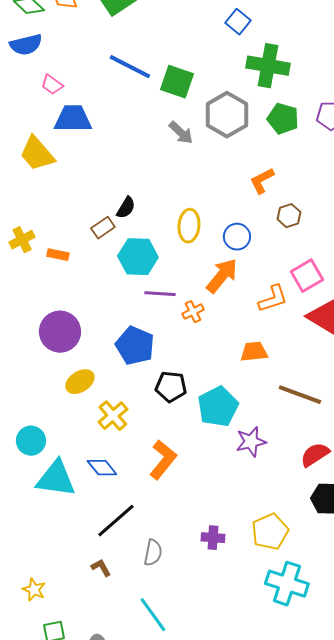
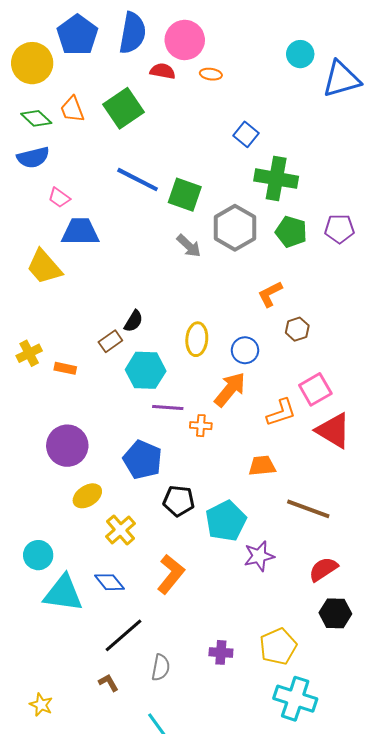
orange cross: (193, 312) -> (201, 426), turned 30

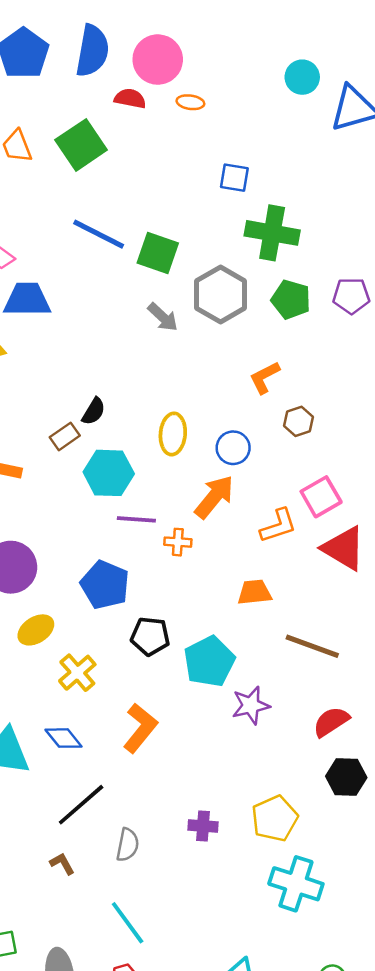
blue square: (246, 134) -> (234, 178), turned -30

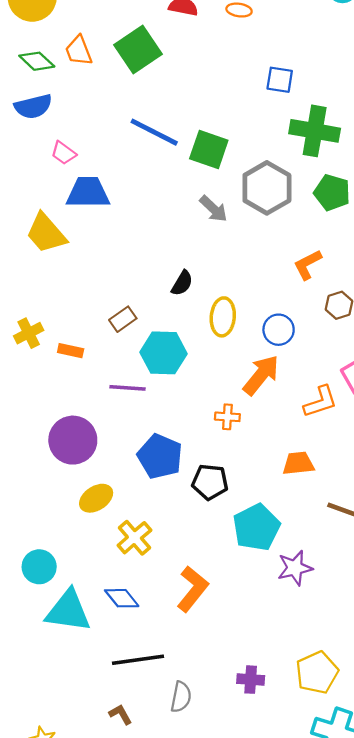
black semicircle: (94, 411) -> (182, 283), moved
purple line: (136, 519) -> (127, 388), moved
black pentagon: (150, 636) -> (210, 482), moved
black line: (81, 805) -> (138, 660), turned 33

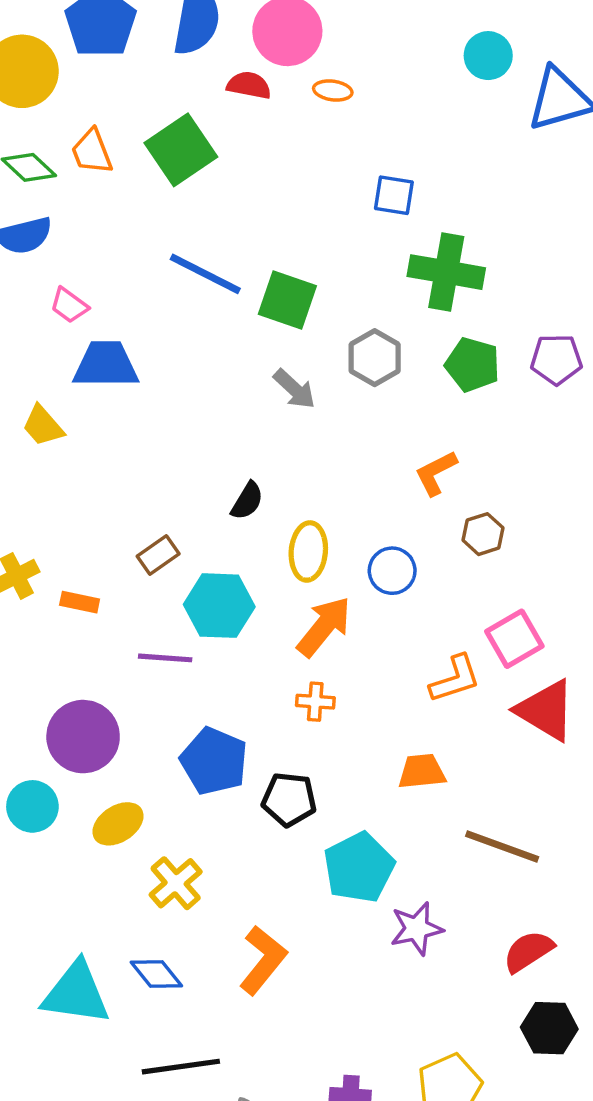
gray hexagon: (267, 188) -> (375, 358), size x0.7
yellow trapezoid: (46, 233) -> (43, 426), size x0.7
orange arrow: (261, 375) -> (324, 627), moved
cyan circle: (39, 567) -> (32, 806), moved

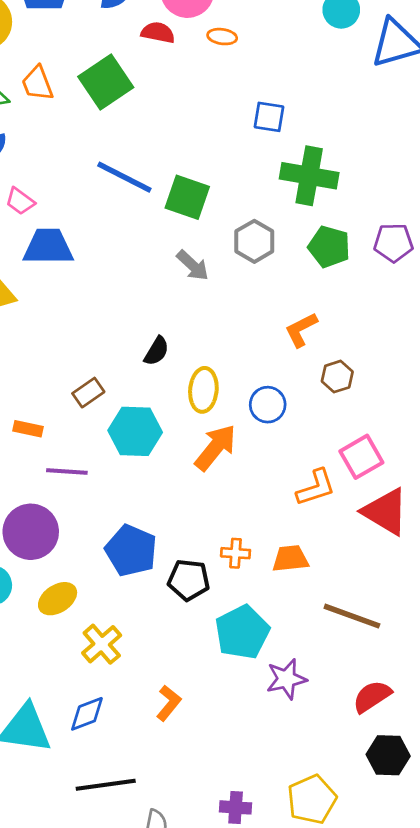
purple line: (165, 658) -> (67, 472), moved
orange cross: (315, 702) -> (236, 553), moved
orange L-shape: (263, 960) -> (169, 703), size x0.7
blue diamond: (156, 974) -> (87, 714), turned -72

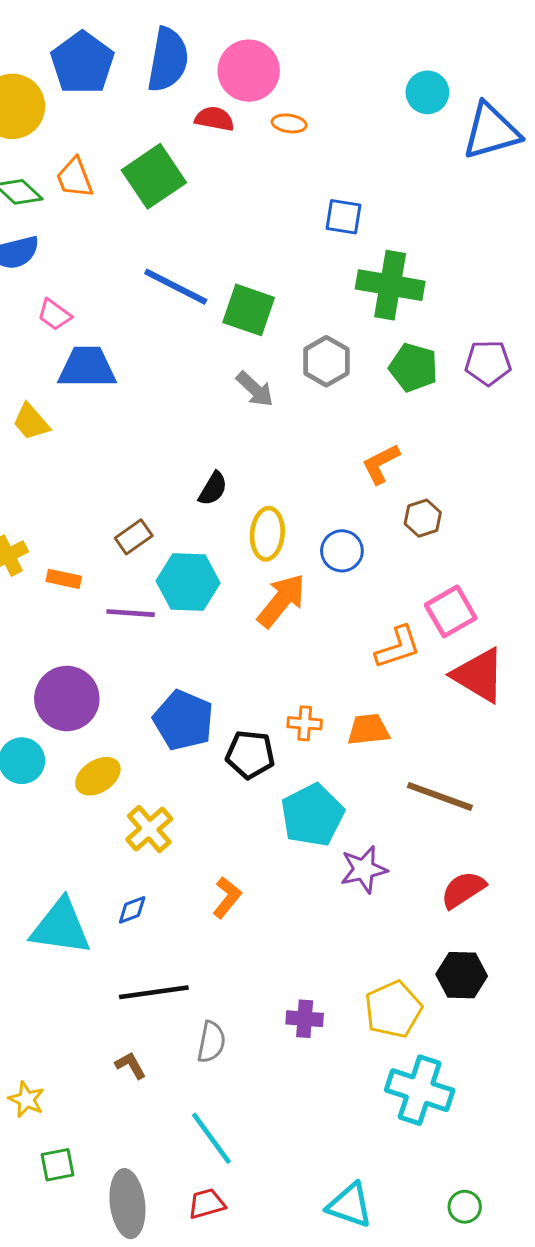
purple line: (67, 472) -> (131, 613), moved
blue diamond: (87, 714) -> (132, 910), size x0.7
black hexagon: (388, 755) -> (462, 975), moved

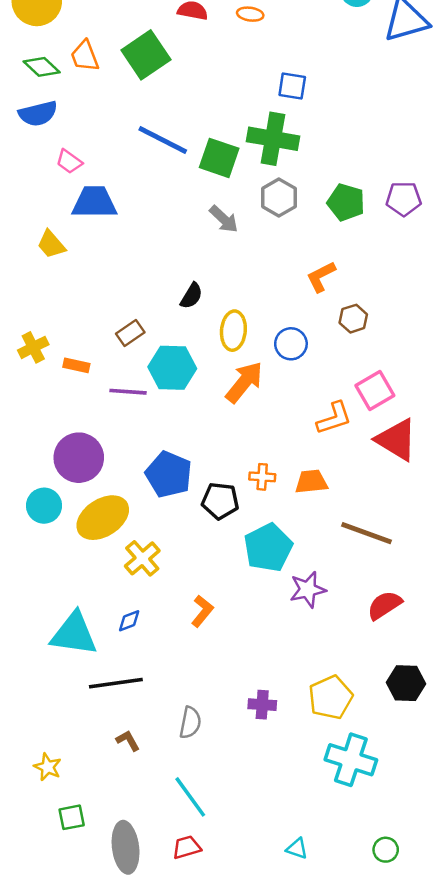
green cross: (390, 285) -> (273, 139), moved
yellow ellipse: (98, 776) -> (103, 518), size x1.5
black hexagon: (462, 975) -> (406, 683), moved
black line: (154, 992) -> (116, 683), moved
cyan triangle: (350, 1205) -> (297, 848), size x0.6

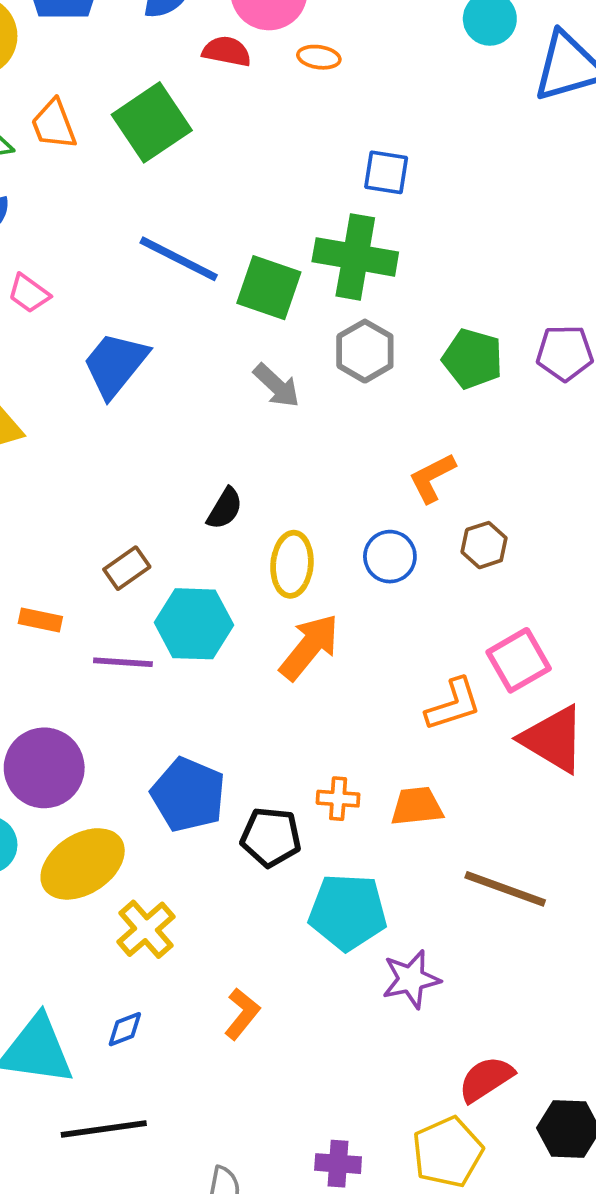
blue trapezoid: (94, 202) -> (115, 364), moved, turned -51
blue circle: (291, 344) -> (390, 557), moved
cyan pentagon: (268, 548) -> (348, 912), turned 30
red semicircle: (384, 605) -> (486, 1079), moved

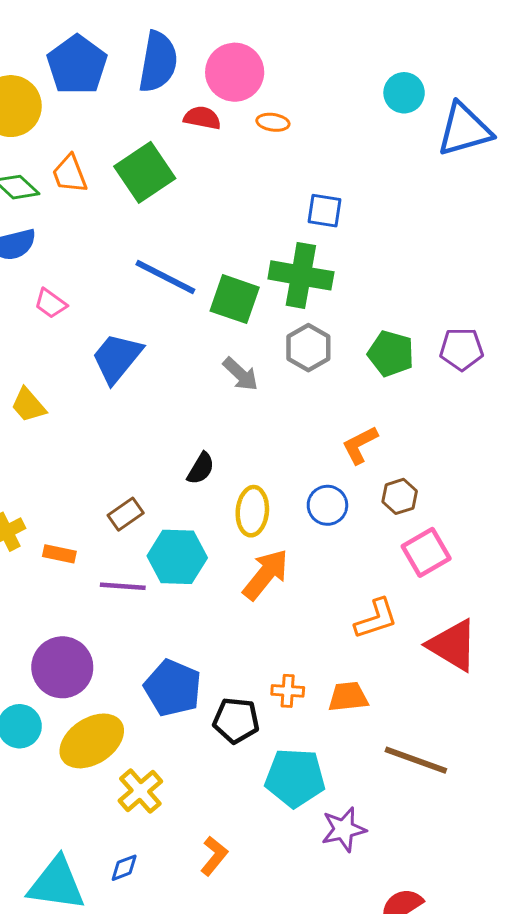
pink square: (519, 660) -> (426, 552), moved

